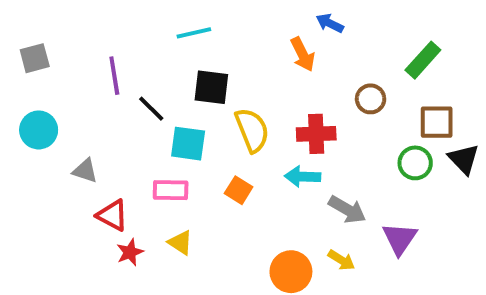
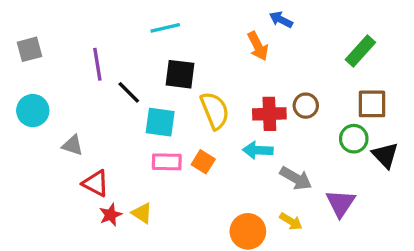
brown circle: (371, 99) -> (306, 106), moved
black triangle: (464, 159) -> (385, 155), moved
pink rectangle: (171, 190) -> (167, 162), moved
yellow triangle: (180, 243) -> (142, 213), moved

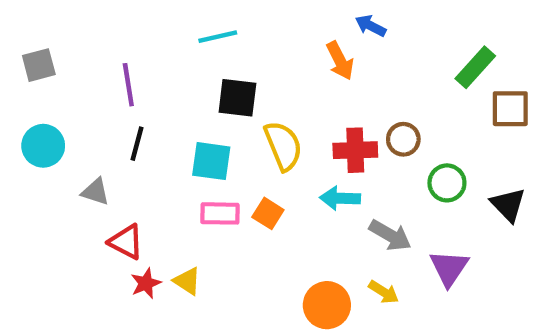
black line: (129, 92) -> (137, 144), moved, turned 60
brown square: (372, 104) -> (510, 109), moved
green circle: (354, 139) -> (447, 183), moved

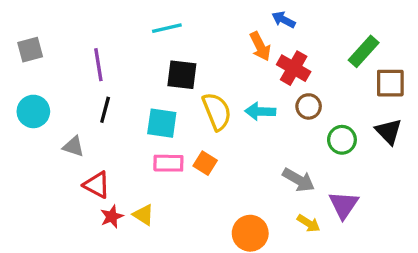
red cross: (355, 150) -> (294, 68), moved, turned 32
cyan arrow: (340, 198) -> (260, 111), moved
black triangle: (508, 205) -> (389, 131), moved
yellow arrow: (384, 292) -> (309, 223), moved

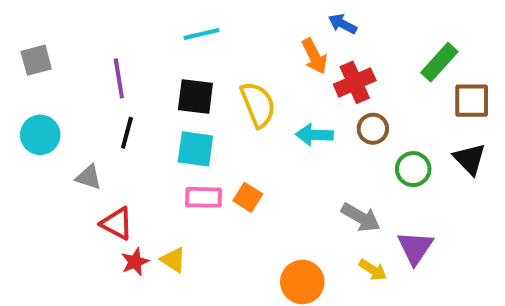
red cross: (294, 68) -> (355, 82), turned 36
black square: (182, 75) -> (195, 96), moved
yellow semicircle: (217, 111) -> (258, 105), moved

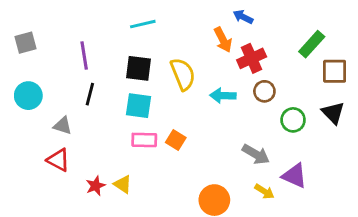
red triangle: (117, 223) -> (58, 160), moved
purple triangle: (415, 248) -> (294, 176), turned -40

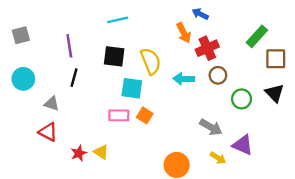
cyan square: (139, 106) -> (132, 88), moved

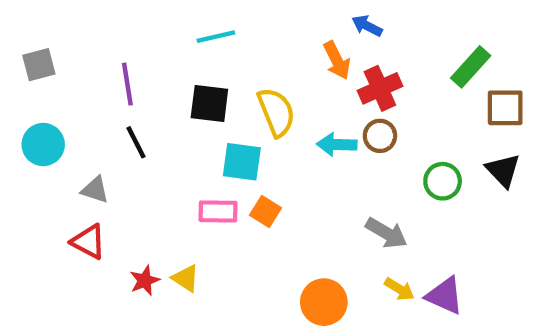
brown circle: (218, 75) -> (380, 136), moved
black line: (74, 78) -> (136, 142), turned -42
purple triangle: (243, 145) -> (445, 296), moved

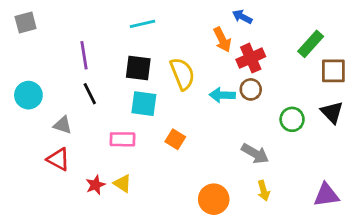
gray square: (39, 65) -> (26, 22), moved
cyan square: (242, 162) -> (144, 104), moved
pink rectangle: (218, 211) -> (122, 139), moved
yellow arrow: (399, 289) -> (264, 191), turned 42
purple triangle: (445, 296) -> (326, 195), moved, turned -32

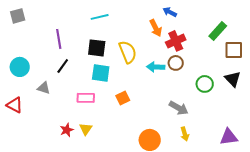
black line: (90, 94) -> (63, 66), turned 63
orange square: (175, 139) -> (123, 98), turned 32
red triangle: (58, 159) -> (15, 105), moved
yellow triangle: (122, 183) -> (86, 129), turned 32

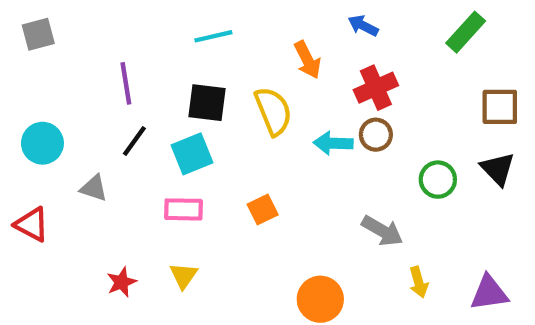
orange arrow: (156, 28) -> (307, 60), moved
green rectangle: (218, 31) -> (466, 32), moved
cyan square: (101, 73) -> (192, 154), moved, turned -30
red star: (67, 130) -> (122, 282), moved
yellow arrow: (185, 134) -> (419, 282), moved

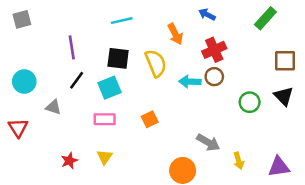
red triangle: (32, 224) -> (18, 128), turned 30
gray arrow: (382, 231) -> (208, 142), moved

